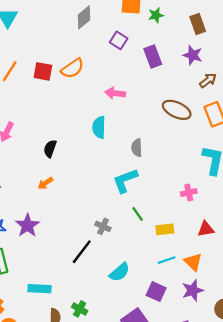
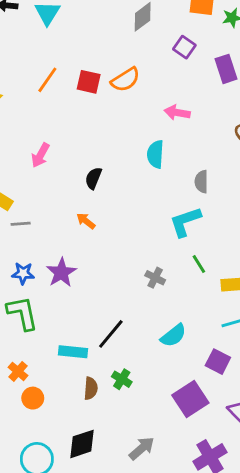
orange arrow: (45, 183) -> (86, 221), turned 70
black line: (82, 252) -> (111, 334), moved

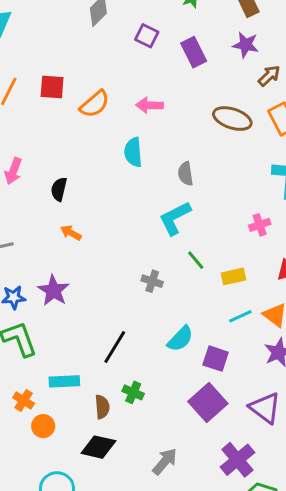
orange semicircle: (125, 80) -> (95, 104), moved
black semicircle: (93, 178) -> (59, 189), moved
cyan rectangle: (73, 352) -> (64, 381), moved
purple square: (218, 362) -> (216, 359), moved
black diamond: (82, 444) -> (98, 447), moved, turned 40

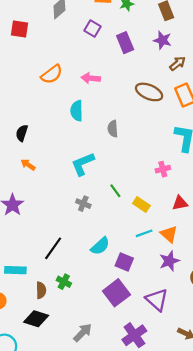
red square: (52, 87) -> (19, 29), moved
cyan L-shape: (175, 218) -> (83, 164), moved
yellow rectangle: (233, 276) -> (141, 204), turned 42

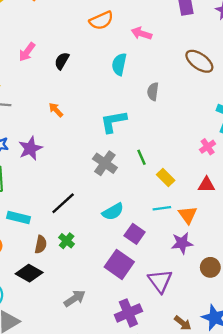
black semicircle: (22, 133) -> (62, 61), moved
pink cross: (163, 169) -> (208, 147), moved, turned -32
gray cross: (83, 204) -> (105, 163), size x1.5
purple square: (116, 293) -> (119, 264), turned -30

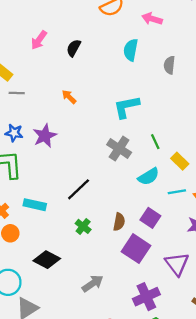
gray semicircle: (153, 92) -> (169, 65), moved
cyan semicircle: (113, 212) -> (149, 176), moved
brown semicircle: (41, 245) -> (119, 222), moved

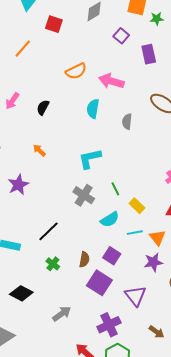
pink arrow: (152, 19) -> (111, 81), size x1.4

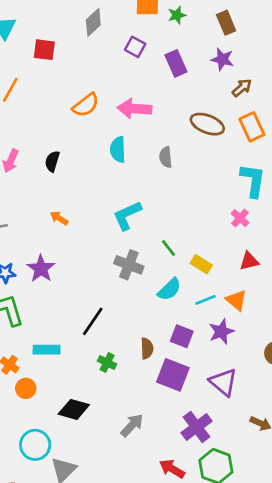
purple star: (153, 262) -> (221, 332), moved

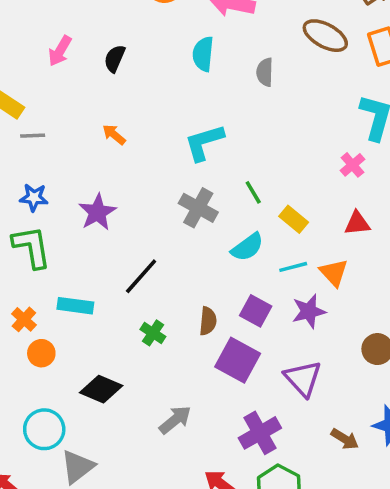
purple star: (41, 269) -> (97, 212), moved

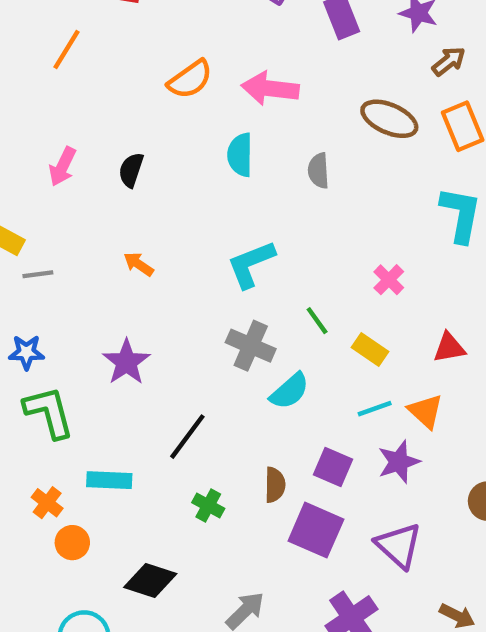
pink cross: (352, 165) -> (389, 280), moved
blue star: (34, 198) -> (26, 352), moved
cyan semicircle: (247, 247) -> (290, 391), moved

